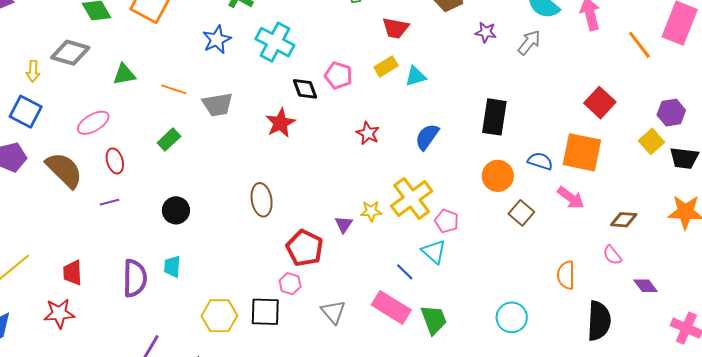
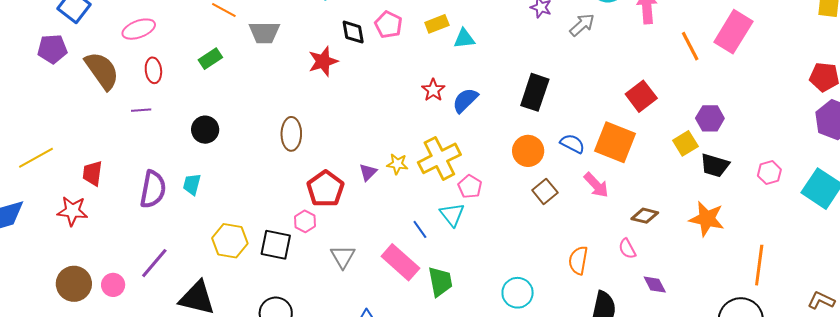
red star: (368, 133) -> (433, 90), moved

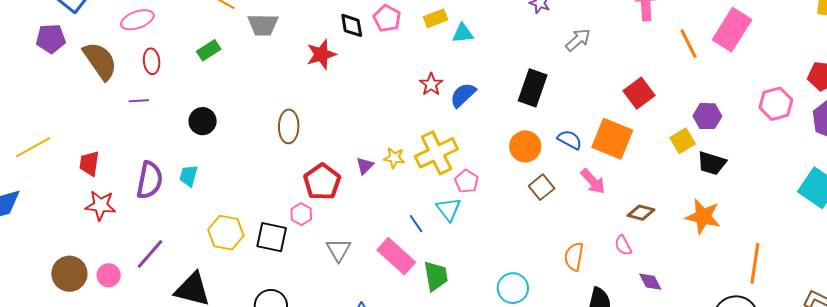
gray arrow: (582, 25) -> (578, 40), moved
pink hexagon: (769, 173) -> (776, 104), moved, size x1.4
red star: (72, 211) -> (100, 205), moved

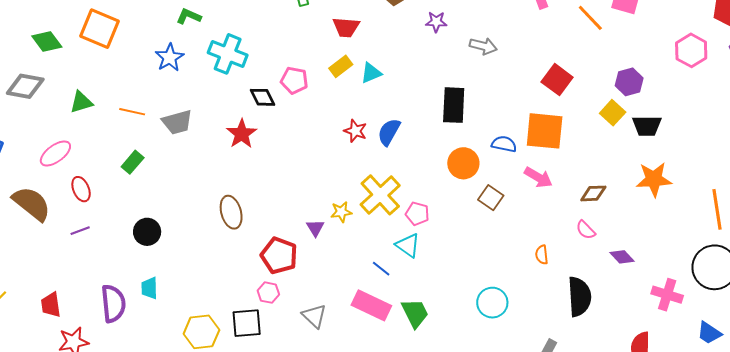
gray arrow: (578, 40) -> (483, 46), turned 72
orange semicircle: (574, 256) -> (542, 255), size x0.7

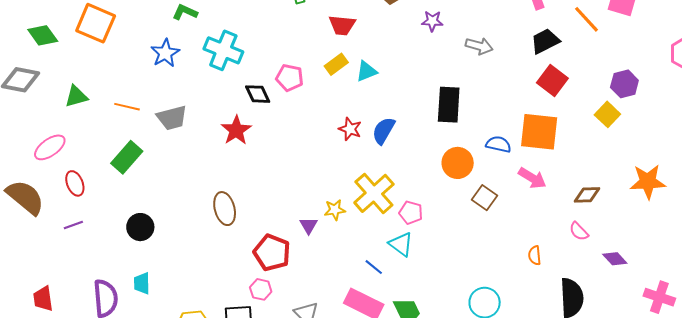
black trapezoid: (647, 126) -> (545, 41), moved, turned 152
green rectangle: (133, 162) -> (127, 157), size x1.4

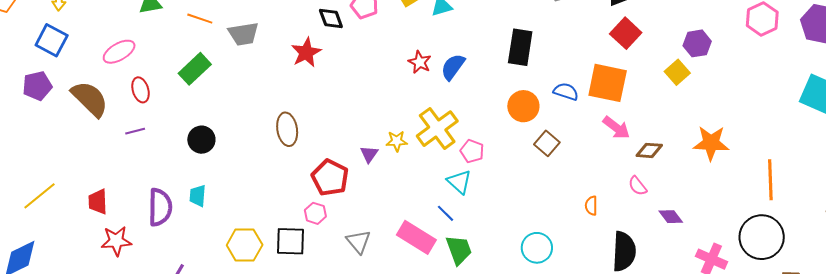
pink arrow: (532, 178) -> (616, 128), moved
blue line: (374, 267) -> (445, 213), moved

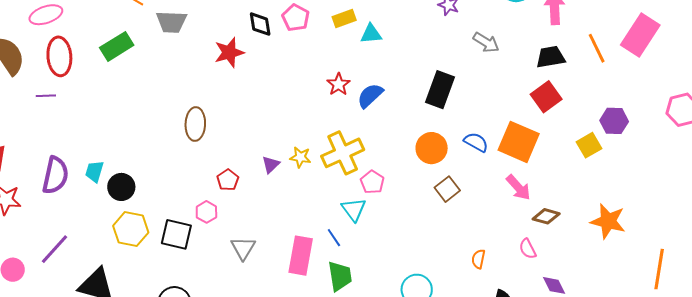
red ellipse: (141, 90) -> (59, 56), size x1.5
black circle: (201, 140) -> (121, 187), moved
red pentagon: (330, 178) -> (228, 180), size x0.6
pink rectangle: (416, 237) -> (301, 256), turned 57

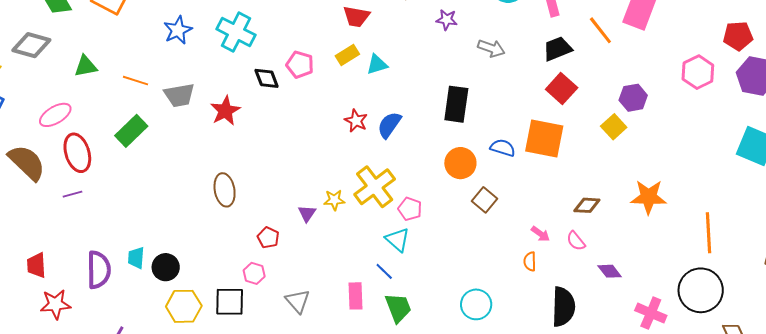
red star: (229, 53) -> (225, 111), moved
pink arrow: (518, 187) -> (540, 234), moved, size x0.7
pink rectangle: (301, 256) -> (355, 296), size x0.7

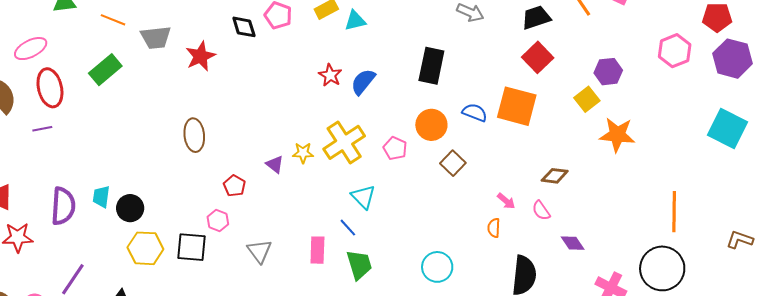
orange star: (649, 197) -> (617, 135), moved
pink pentagon: (410, 209) -> (395, 148), moved
purple triangle: (307, 213) -> (275, 164), turned -30

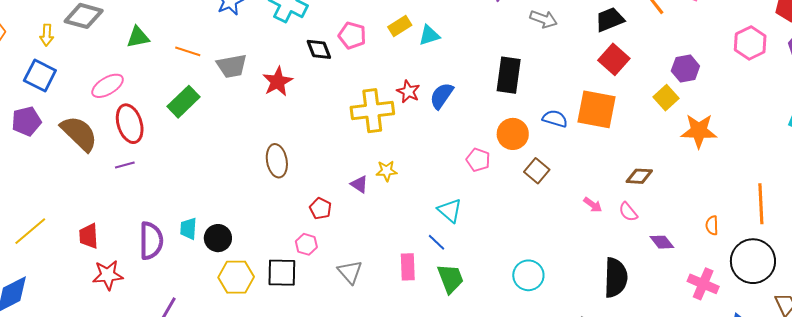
yellow cross: (344, 142) -> (372, 111), moved, turned 30
orange semicircle: (494, 228) -> (712, 225), moved

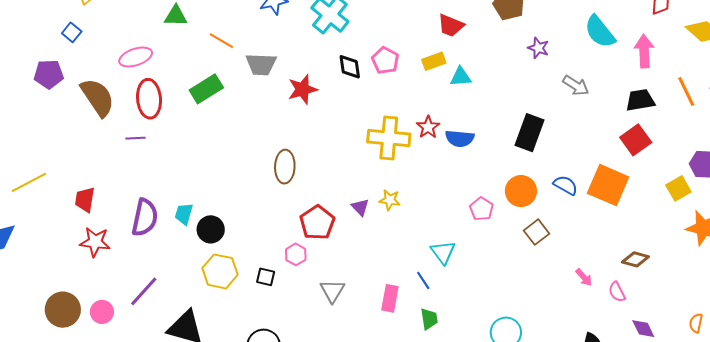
blue square: (40, 75) -> (72, 32), size x0.6
blue semicircle: (442, 96) -> (460, 138), turned -132
red pentagon: (320, 208) -> (317, 223), size x1.6
black square: (282, 273) -> (266, 277), size x0.6
green trapezoid: (450, 279) -> (429, 319), size x0.7

